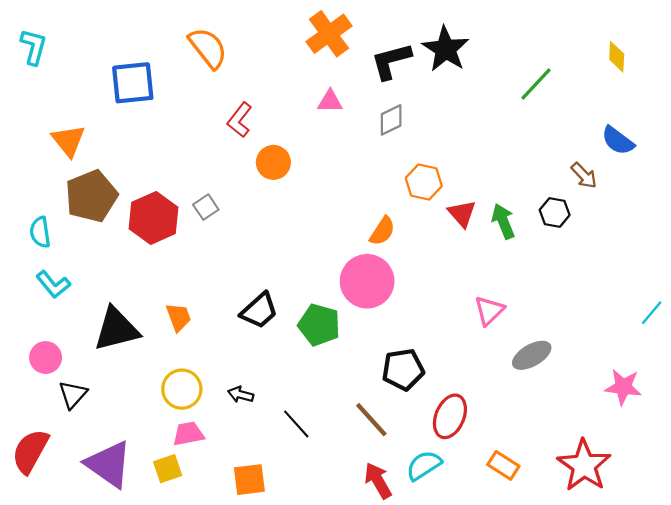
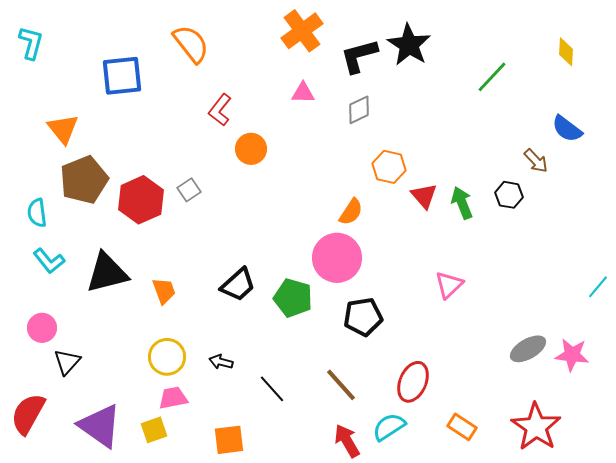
black triangle: (116, 329) -> (107, 273), moved
gray ellipse: (532, 355) -> (528, 349), moved
black pentagon: (403, 369) -> (363, 317), moved

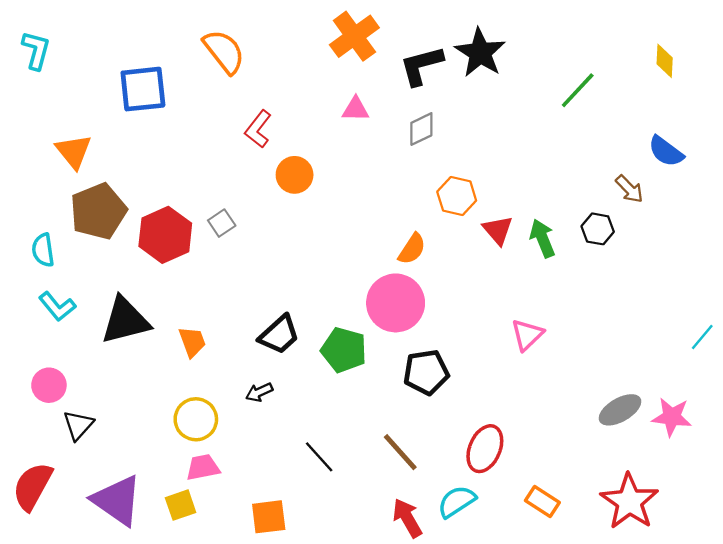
black arrow: (221, 362) -> (259, 392), moved, turned -40

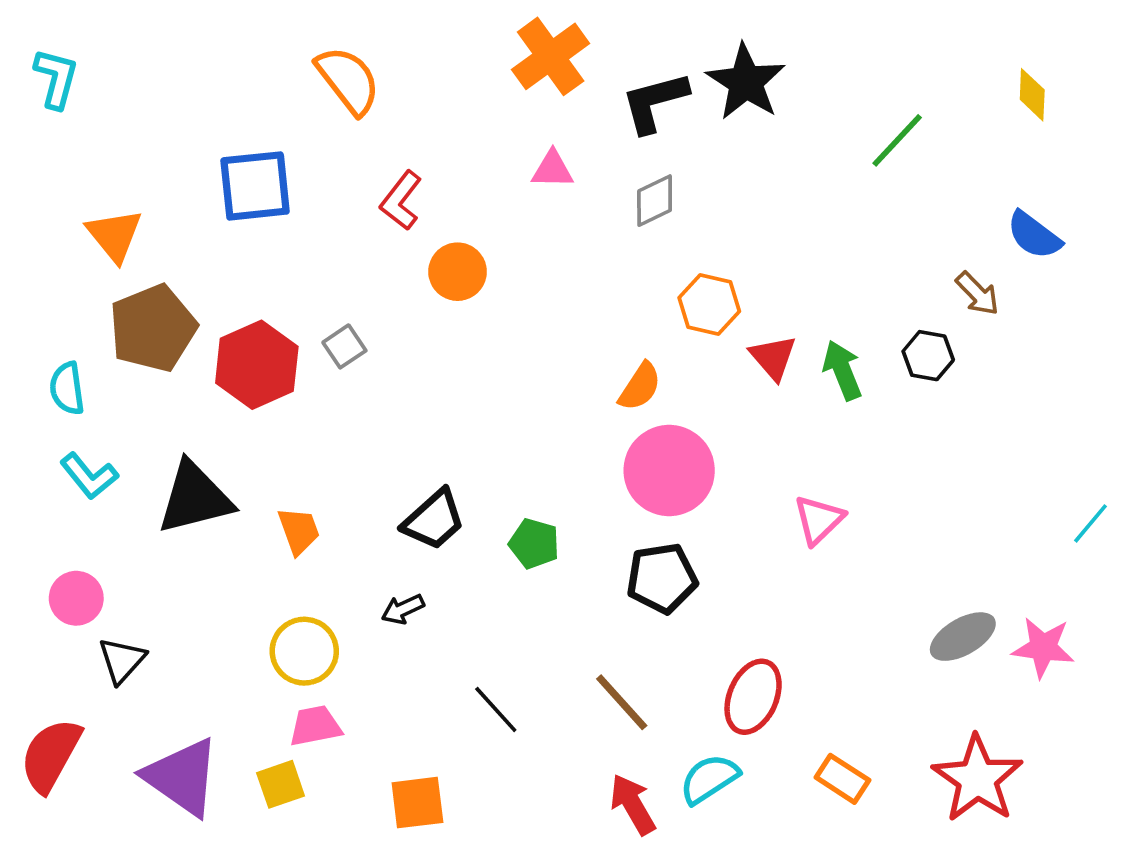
blue square: (143, 89) -> (255, 186), moved
pink circle: (396, 303) -> (669, 471), moved
green pentagon: (344, 350) -> (534, 544), size x0.7

